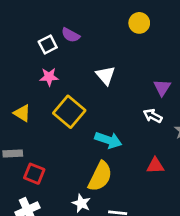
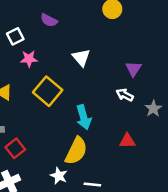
white square: (48, 44) -> (15, 36), moved
cyan arrow: (108, 140) -> (84, 117), turned 55
red square: (34, 174) -> (15, 148), turned 30

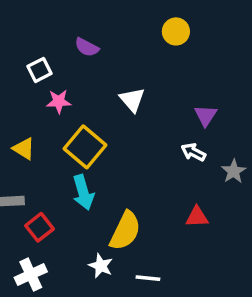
cyan arrow: (84, 117) -> (83, 192), moved

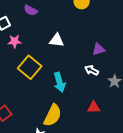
white triangle: (132, 100) -> (57, 40), turned -42
purple triangle: (206, 115) -> (99, 49), turned 40
cyan arrow: (83, 192) -> (60, 82), moved

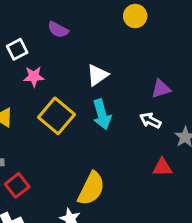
white triangle: (57, 40) -> (97, 75), turned -42
cyan arrow: (60, 82) -> (102, 114), moved
red triangle: (94, 107) -> (162, 167), moved

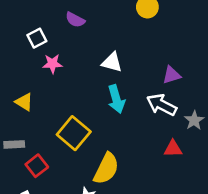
white triangle: (97, 75) -> (112, 62), turned 50
yellow square: (56, 116) -> (74, 133), moved
white arrow: (150, 120) -> (162, 105), size x1.5

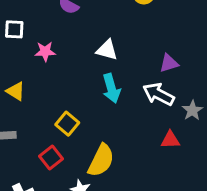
white square: (37, 38) -> (14, 29), moved, turned 30
yellow square: (74, 133) -> (67, 124), size x0.7
red square: (37, 166) -> (51, 157), moved

